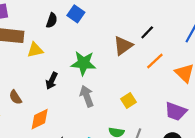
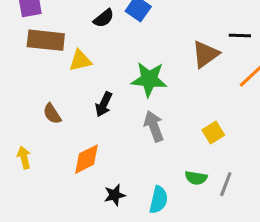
black semicircle: (52, 20) -> (104, 18), turned 32
black line: (147, 32) -> (240, 35), turned 48
brown semicircle: (15, 97) -> (52, 114), moved

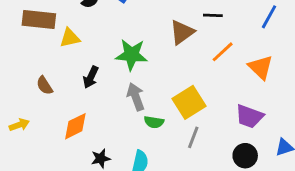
yellow square: (213, 132) -> (189, 102), size x1.6
yellow arrow: (24, 158) -> (19, 125), turned 84
green semicircle: (196, 178) -> (154, 122), moved
gray line: (226, 184) -> (193, 137), moved

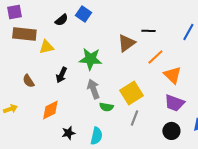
orange triangle: (261, 67) -> (172, 75), moved

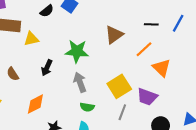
black line: (148, 31) -> (151, 24), moved
purple trapezoid: (174, 103) -> (147, 97), moved
green semicircle: (106, 107) -> (87, 107), moved

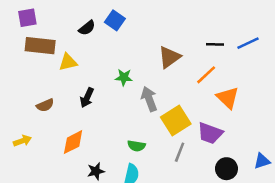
blue line: (178, 23) -> (248, 43), turned 36
green star: (77, 51) -> (124, 77), size x0.6
brown semicircle: (13, 74) -> (45, 105), turned -80
gray arrow: (80, 82) -> (149, 99), moved

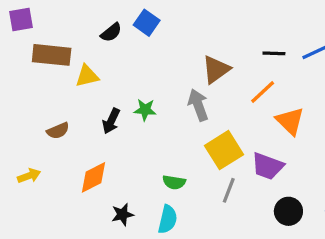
purple square: (27, 18) -> (21, 20), moved
green star: (124, 77) -> (145, 110), moved
gray arrow: (149, 99) -> (198, 105), moved

